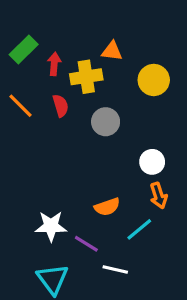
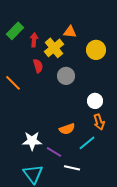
yellow cross: (86, 77) -> (54, 48), turned -30
orange line: (20, 106) -> (13, 83), moved

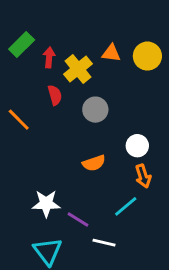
orange triangle: (70, 32) -> (111, 53), moved
yellow circle: (96, 50) -> (147, 56), moved
orange semicircle: (67, 129) -> (94, 163), moved

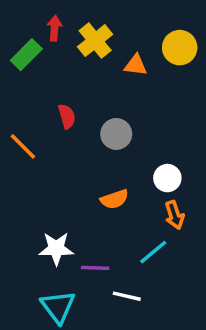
yellow circle: (147, 56) -> (180, 48), moved
red arrow: (49, 57) -> (55, 28), moved
yellow cross: (78, 69) -> (95, 41), moved
purple line: (78, 219) -> (95, 268), turned -30

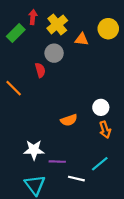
gray circle: (116, 134) -> (54, 53), moved
cyan line: (153, 252) -> (100, 164), moved

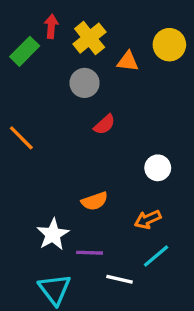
red semicircle: (40, 70) -> (104, 125), moved, turned 64
orange semicircle: (69, 120) -> (95, 201), moved
orange arrow: (105, 130) -> (148, 219), moved, turned 84
white star: (34, 150) -> (53, 234), turned -30

